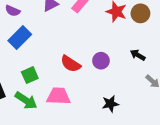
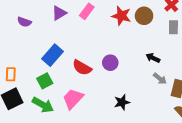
blue rectangle: (20, 38) -> (53, 55), moved
black arrow: (138, 55) -> (153, 58), moved
pink trapezoid: (59, 96) -> (73, 99), turned -45

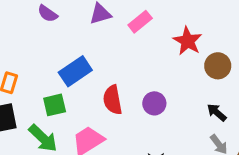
brown circle: (144, 16) -> (218, 66), moved
red semicircle: (82, 68) -> (113, 100), turned 36

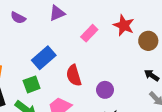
pink rectangle: (140, 22) -> (89, 33), moved
purple circle: (154, 103) -> (105, 90), moved

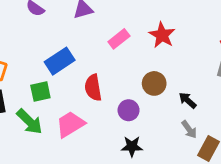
brown circle: (148, 41) -> (154, 83), moved

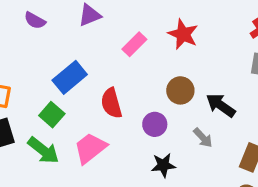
green square: (40, 91) -> (52, 115), turned -30
black arrow: (188, 100) -> (221, 105), size x1.4
gray arrow: (189, 129) -> (203, 138), moved

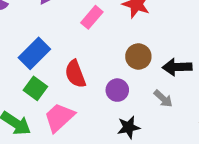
black arrow: (221, 105) -> (177, 67), turned -32
green square: (52, 115) -> (35, 88), moved

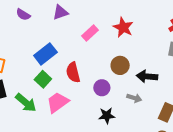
gray arrow: (163, 99) -> (134, 98), turned -32

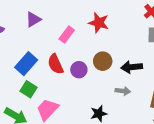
red semicircle: (73, 72) -> (55, 64), moved
purple circle: (102, 88) -> (79, 70), moved

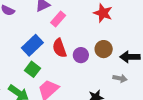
pink rectangle: (67, 34) -> (58, 19), moved

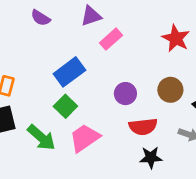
red semicircle: (60, 48) -> (143, 127), moved, turned -84
purple circle: (81, 55) -> (125, 94), moved

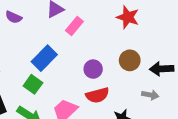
green square: (65, 106) -> (33, 84), moved
red semicircle: (143, 127) -> (97, 95), moved

